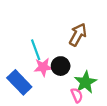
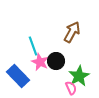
pink star: (43, 67) -> (40, 62), turned 30

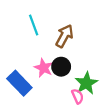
brown arrow: (72, 32) -> (64, 36), moved
cyan line: (33, 46) -> (34, 25), moved

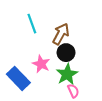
black circle: (61, 67) -> (66, 53), moved
green star: (86, 83) -> (67, 74), moved

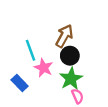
cyan line: (32, 24) -> (30, 50), moved
blue rectangle: (18, 78) -> (20, 83), size x0.7

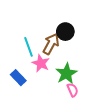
brown arrow: (64, 36) -> (51, 44), moved
black circle: (70, 56) -> (65, 32), moved

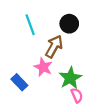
black circle: (65, 32) -> (69, 24), moved
cyan line: (28, 47) -> (30, 25), moved

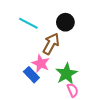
cyan line: (30, 25) -> (28, 23), turned -42
blue rectangle: (19, 82) -> (31, 75), moved

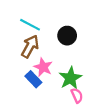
black circle: (65, 22) -> (67, 36), moved
brown arrow: (51, 44) -> (30, 46), moved

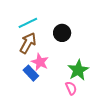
cyan line: (30, 25) -> (28, 23), turned -54
green star: (70, 78) -> (78, 70), moved

